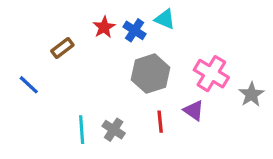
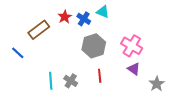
brown rectangle: (62, 48) -> (39, 30), size x1.5
gray star: (251, 94) -> (157, 84), moved
purple triangle: (194, 110) -> (134, 69), moved

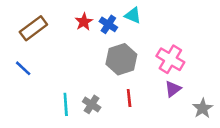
brown rectangle: (39, 30) -> (33, 28), moved
purple triangle: (134, 69) -> (173, 89), turned 48

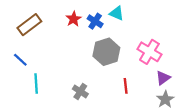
purple triangle: (173, 89) -> (163, 78), moved
red line: (129, 98) -> (126, 86), moved
cyan line: (66, 104) -> (36, 84), moved
gray star: (203, 108) -> (165, 99), moved

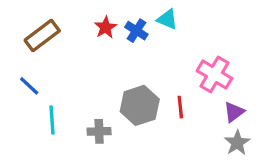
gray hexagon: (106, 52) -> (140, 105), moved
red line: (126, 86) -> (180, 107), moved
gray cross: (80, 91) -> (99, 131), moved, turned -35

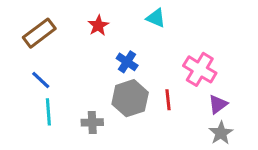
blue cross: (136, 31) -> (127, 62), moved
blue line: (29, 86) -> (41, 80), moved

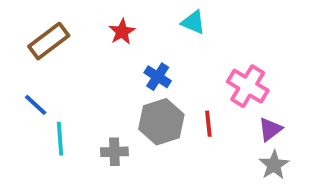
blue line: (41, 80) -> (36, 105), moved

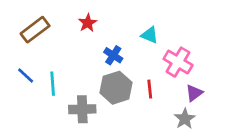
cyan triangle: (193, 22) -> (150, 35), moved
cyan line: (60, 139) -> (53, 84), moved
gray cross: (114, 152) -> (82, 109), size x1.4
gray star: (274, 165) -> (185, 119), moved

